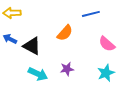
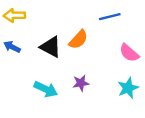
black triangle: (32, 46) -> (51, 47), moved

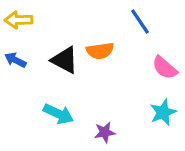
blue line: (110, 17) -> (140, 22), turned 70
orange semicircle: (78, 40) -> (100, 51), turned 40
purple star: (81, 83) -> (105, 132), moved

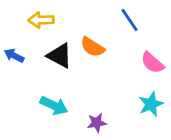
yellow arrow: (18, 20) -> (41, 20), moved
orange semicircle: (100, 51) -> (92, 47), turned 40

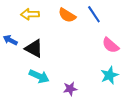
orange semicircle: (92, 47) -> (67, 15), moved
black triangle: (60, 56) -> (34, 48), moved

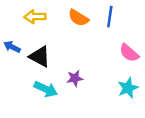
blue line: (94, 14) -> (110, 17), turned 42
purple star: (70, 89) -> (75, 78), moved

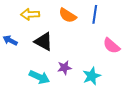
black triangle: (40, 56) -> (44, 42), moved
cyan star: (128, 88) -> (92, 76), moved

